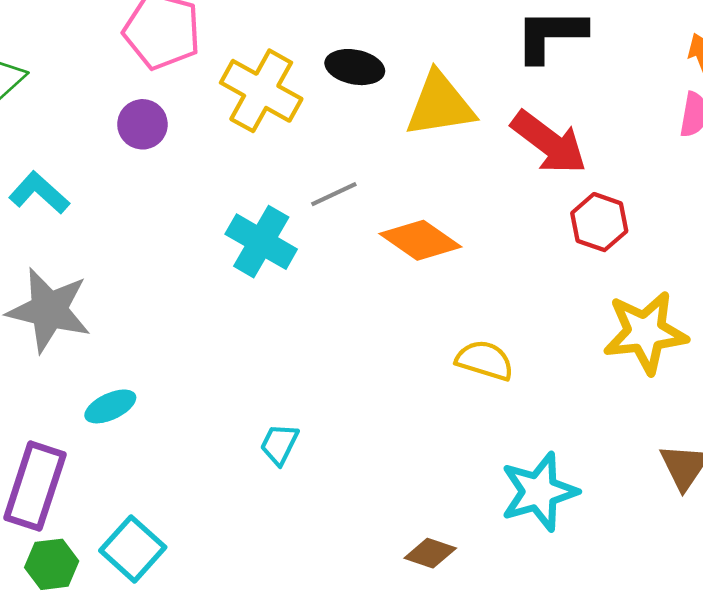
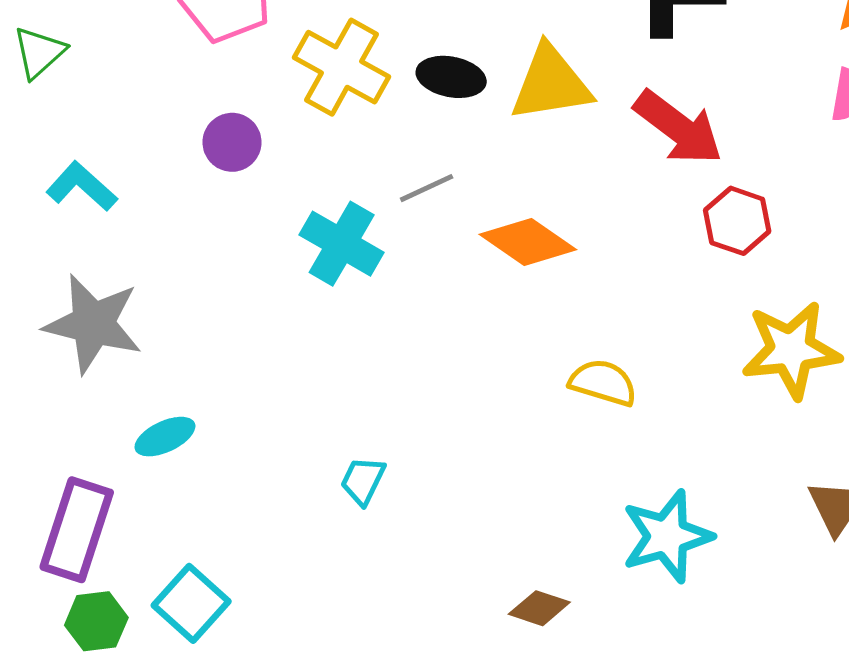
black ellipse: (355, 67) -> (451, 77), moved
purple circle: (142, 124) -> (232, 142), moved

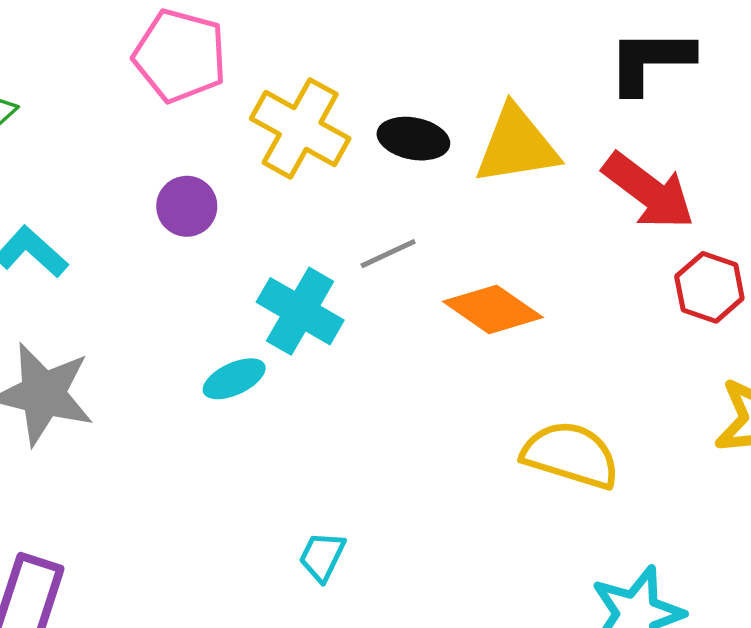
yellow semicircle: (603, 383) -> (571, 455), size x1.4
cyan ellipse: (165, 437) -> (234, 379), moved

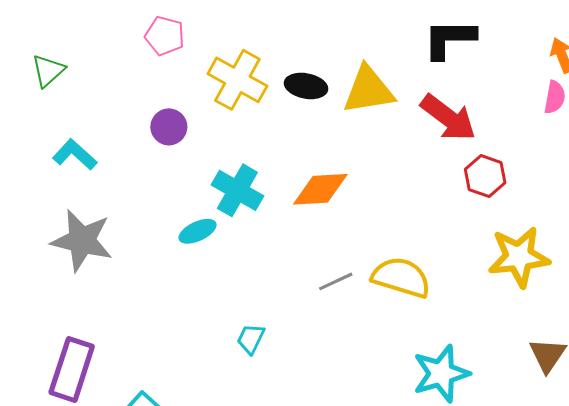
pink pentagon: (180, 56) -> (165, 36), size x0.7
gray line: (388, 254) -> (336, 281), moved
orange diamond: (493, 309) -> (320, 189), moved, turned -38

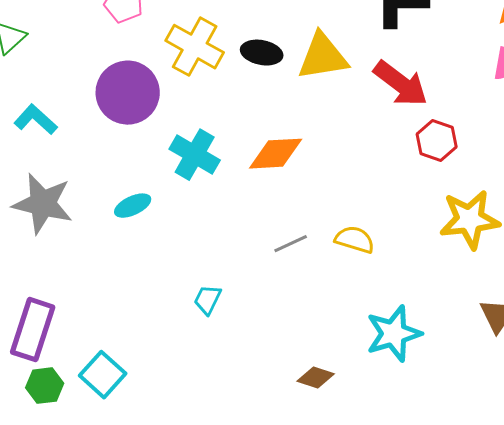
purple circle: (169, 127) -> (128, 93), size x1.8
cyan ellipse: (198, 231) -> (133, 206), moved
yellow semicircle: (401, 277) -> (355, 240), size x0.7

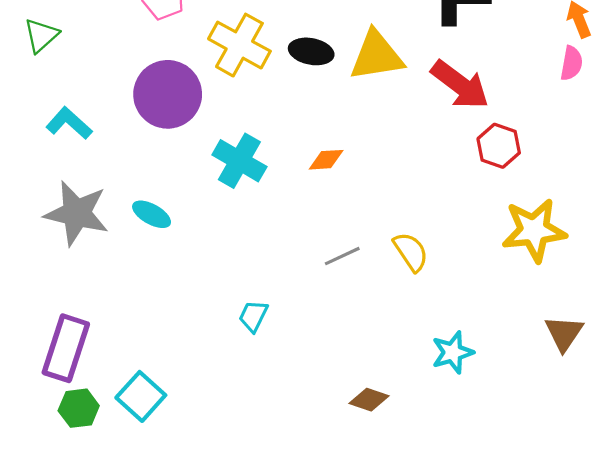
orange diamond: (276, 154) -> (326, 160), size x0.6
cyan ellipse: (133, 206) -> (152, 214), moved, turned 54
yellow semicircle: (355, 240) -> (411, 252), turned 39
cyan star: (394, 334) -> (453, 352), size x0.7

